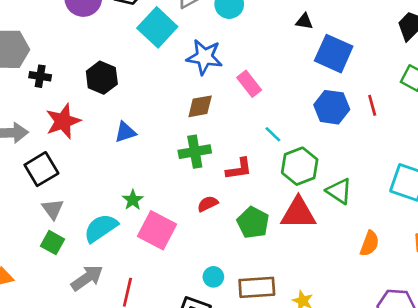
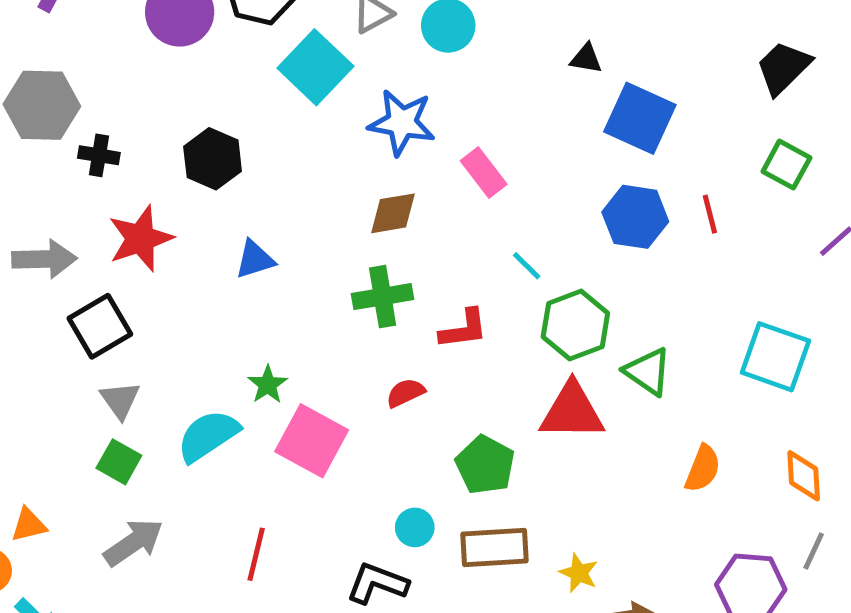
green pentagon: (253, 223) -> (485, 465), moved
gray arrow: (87, 278) -> (133, 542), moved

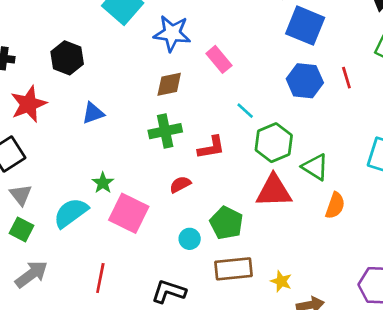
orange semicircle: (703, 468) -> (335, 205), moved
cyan circle: (415, 527) -> (190, 239), moved

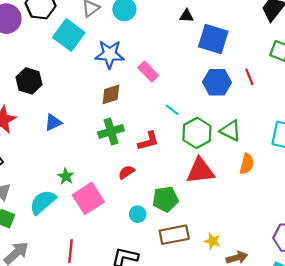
green triangle: (315, 167) -> (231, 131), moved
orange semicircle: (335, 205) -> (247, 164), moved
pink square: (129, 213) -> (88, 198), turned 36
green pentagon: (226, 223) -> (165, 199), turned -30

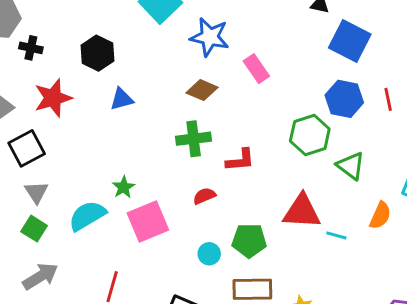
brown diamond: (111, 94) -> (202, 90), turned 30
cyan line: (172, 110) -> (336, 235), moved, turned -32
blue triangle: (53, 122) -> (122, 99), moved
green hexagon: (197, 133) -> (310, 135), moved
orange semicircle: (247, 164) -> (380, 215), moved

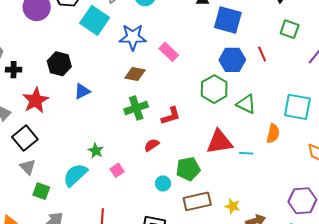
gray triangle: (36, 192) -> (28, 167), moved
pink square: (148, 222) -> (117, 170), size x0.5

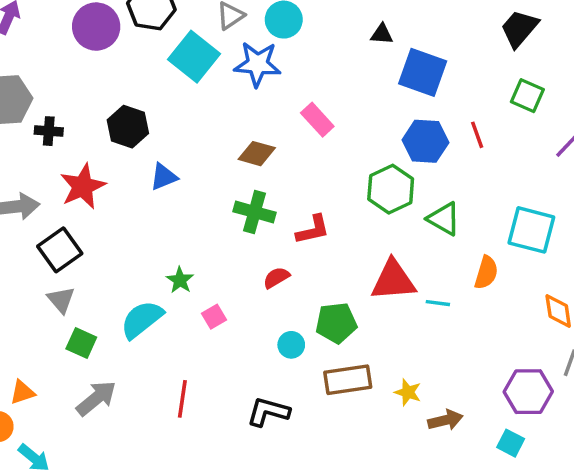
blue star: (133, 37) -> (258, 64), moved
green cross: (136, 108) -> (255, 212), turned 30

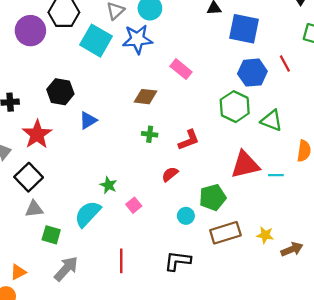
green cross: (255, 212) -> (150, 134), size x0.6
gray triangle: (61, 300) -> (34, 209), turned -48

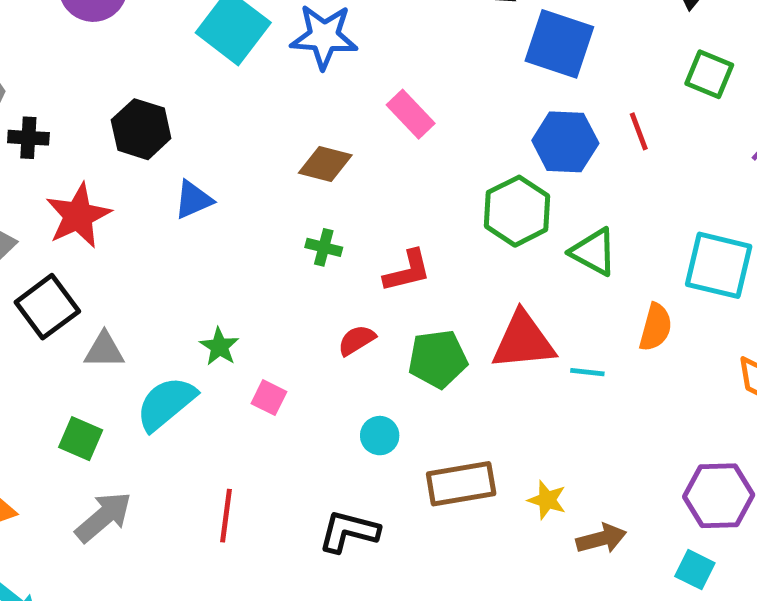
green pentagon: (213, 197) -> (438, 359), moved
pink square: (134, 205) -> (269, 398), turned -32
gray triangle: (34, 209) -> (104, 350), moved

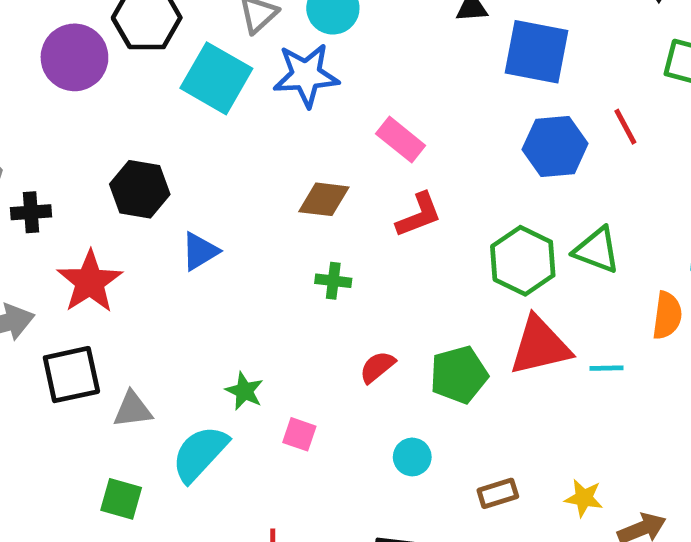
green hexagon: (517, 211) -> (523, 261), moved
red L-shape: (407, 271) -> (419, 215), moved
black square: (47, 307) -> (71, 375), turned 32
brown rectangle: (461, 484) -> (498, 493), size x0.6

